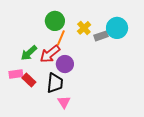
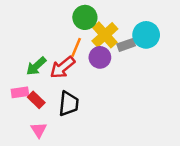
green circle: (55, 21) -> (85, 17), moved
yellow cross: (84, 28) -> (105, 35), size x1.5
purple circle: (65, 64) -> (100, 57), moved
pink triangle: (64, 102) -> (39, 130), moved

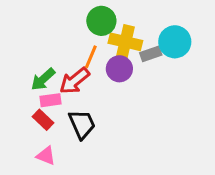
yellow cross: (105, 35) -> (125, 42), turned -35
pink rectangle: (20, 92) -> (50, 100), moved
black trapezoid: (69, 104) -> (82, 124), turned -30
pink triangle: (39, 130) -> (46, 156), turned -35

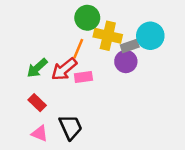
purple circle: (119, 69) -> (126, 61), moved
pink rectangle: (50, 100) -> (83, 77), moved
black trapezoid: (82, 124) -> (71, 127), moved

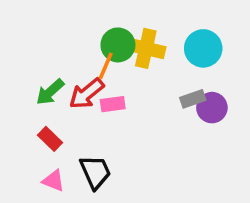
green circle: (87, 18) -> (118, 45), moved
gray rectangle: (130, 46) -> (193, 99), moved
purple circle: (126, 61) -> (212, 108), moved

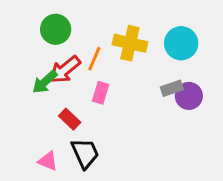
green circle: (118, 45) -> (56, 29), moved
red arrow: (87, 94) -> (65, 70), moved
pink rectangle: (113, 104) -> (101, 93), turned -65
red rectangle: (50, 139) -> (70, 119), moved

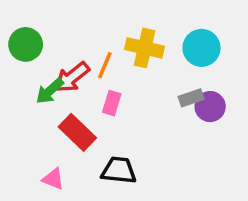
green circle: (56, 29) -> (26, 44), moved
red rectangle: (70, 119) -> (77, 132), size x1.5
black trapezoid: (85, 153) -> (119, 170), moved, turned -60

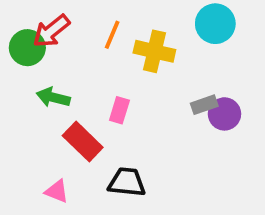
cyan circle: (201, 48) -> (215, 24), moved
orange line: (105, 65) -> (112, 35), moved
red arrow: (72, 77) -> (51, 31), moved
green arrow: (50, 91) -> (53, 97), turned 56

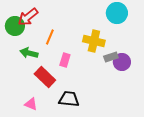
orange line: (112, 35) -> (50, 37), moved
yellow cross: (154, 51) -> (94, 41), moved

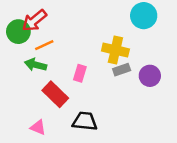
orange line: (50, 37) -> (44, 45), moved, turned 42
gray rectangle: (111, 57) -> (122, 70), moved

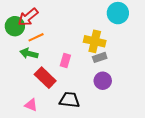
purple circle: (150, 76) -> (103, 81), moved

